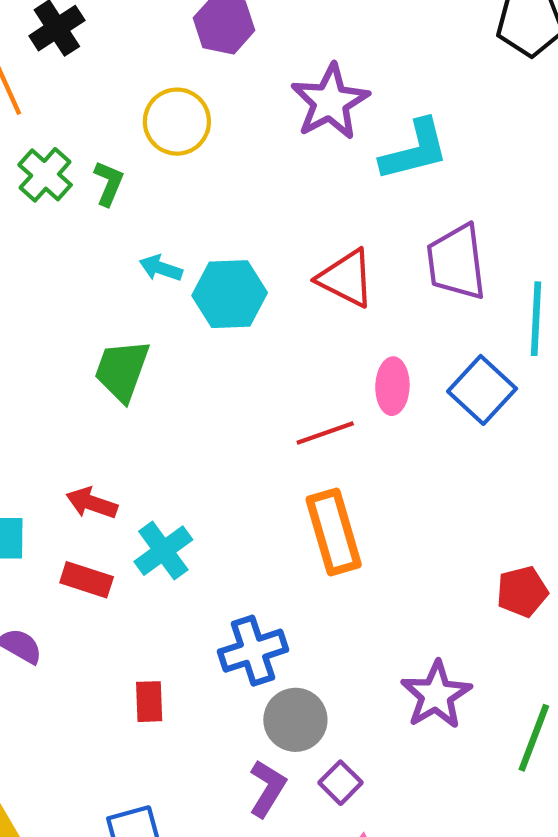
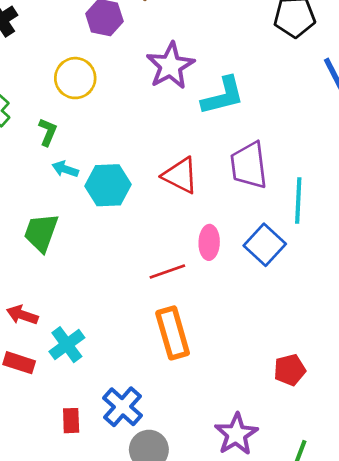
green L-shape: (109, 183) -> (48, 132), moved
blue cross: (253, 651) -> (122, 407), turned -30
red rectangle: (149, 702) -> (71, 421), moved

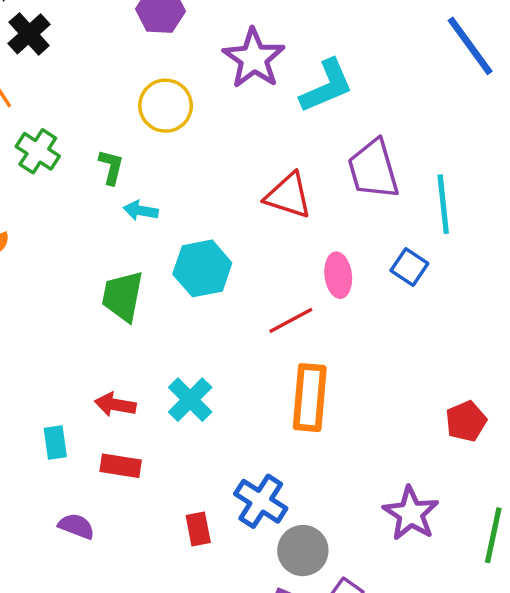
yellow circle: (75, 78) -> (166, 106), moved
cyan hexagon: (108, 185) -> (202, 268), moved
blue square: (265, 245) -> (409, 267), size x0.7
orange rectangle: (173, 333) -> (310, 398), turned 30
cyan cross: (67, 345) -> (190, 400), moved

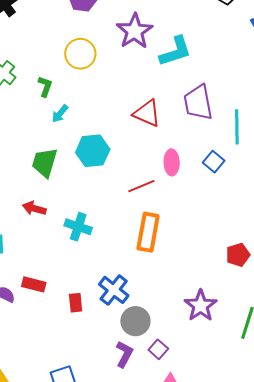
cyan arrow: (141, 211) -> (60, 114), turned -66
cyan cross: (190, 400) -> (78, 227), turned -32
red arrow: (115, 405) -> (34, 208), moved
red rectangle: (121, 466) -> (34, 284), moved

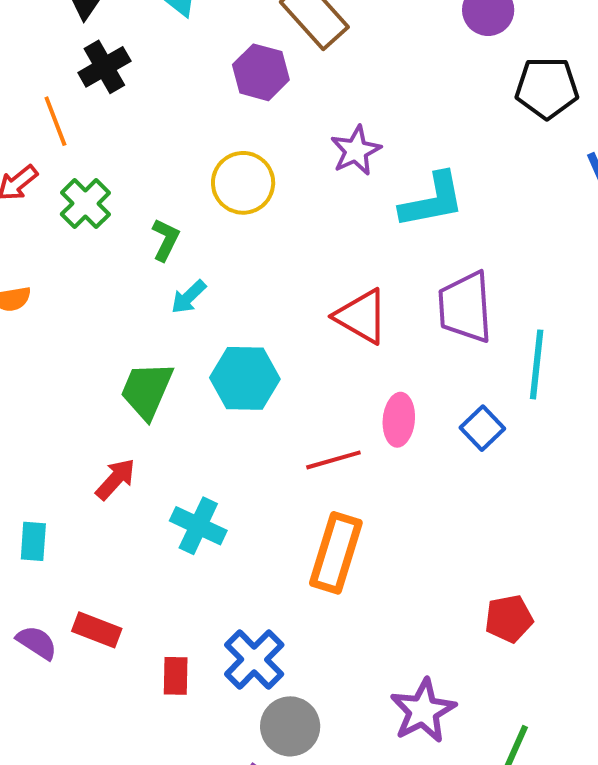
purple star: (135, 31) -> (356, 151), size x0.7
red arrow: (34, 208) -> (116, 479), turned 110

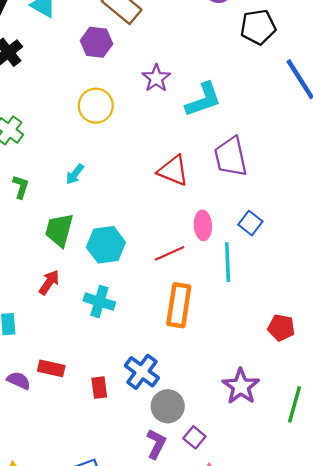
green L-shape: (165, 240) -> (21, 187), moved
cyan line: (537, 364) -> (228, 262), moved
cyan hexagon: (245, 378) -> (106, 245), moved
red pentagon: (509, 619) -> (281, 328), turned 30

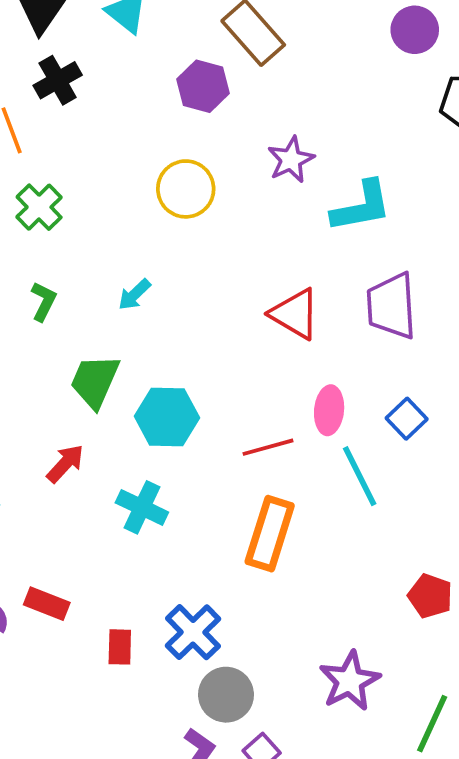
cyan line: (228, 262) -> (360, 476), turned -33

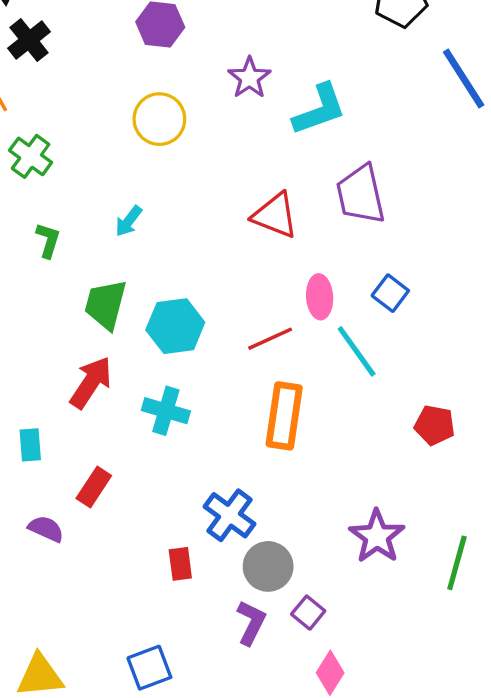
red arrow: (65, 464) -> (91, 382), size x1.4
red pentagon: (430, 596) -> (435, 425), moved
red rectangle: (47, 604) -> (94, 487), moved, turned -69
red rectangle: (120, 647) -> (180, 564), moved

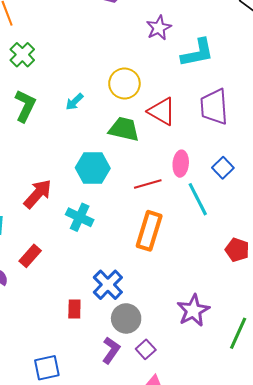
yellow circle: (159, 119) -> (124, 83), moved
green L-shape: (48, 240) -> (25, 106), size x1.5
green trapezoid: (106, 304) -> (124, 129), moved, turned 80

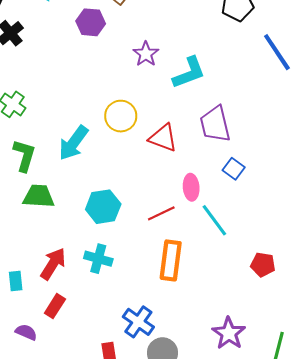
cyan arrow: (74, 102) -> (73, 143), size x1.8
green trapezoid: (124, 129) -> (39, 196), moved
blue square: (223, 168) -> (234, 169), moved
red arrow: (38, 194) -> (53, 264), moved

